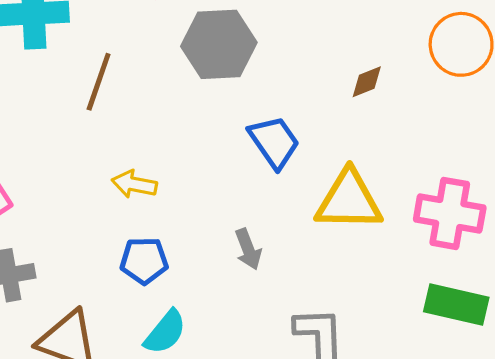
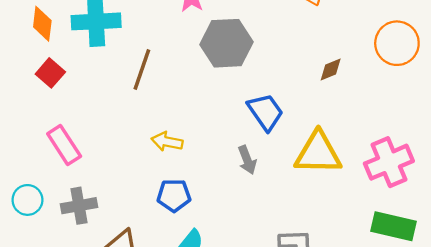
pink cross: (450, 213) -> (389, 162), turned -33
gray arrow: (248, 249) -> (247, 160), moved

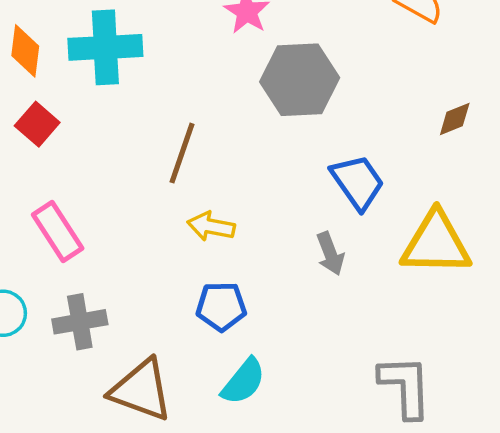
brown line: (142, 70) -> (182, 153), moved

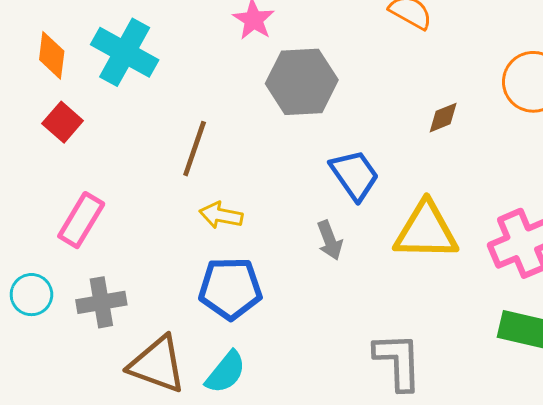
cyan cross: (105, 47) -> (125, 52), turned 32
pink rectangle: (58, 231) -> (81, 220), turned 64
blue pentagon: (221, 306) -> (230, 288), size x1.4
cyan semicircle: (243, 381) -> (226, 372), moved

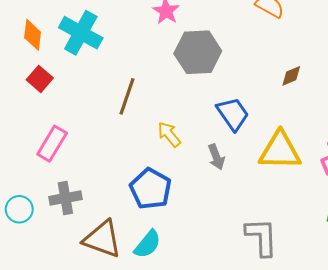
yellow arrow: (221, 215) -> (169, 134), moved, turned 40
blue pentagon: (230, 288) -> (151, 189), turned 30
cyan circle: (31, 295) -> (19, 209), moved

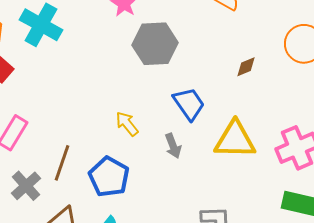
brown line: (127, 96) -> (62, 163), moved
gray cross: (65, 198) -> (26, 186), turned -32

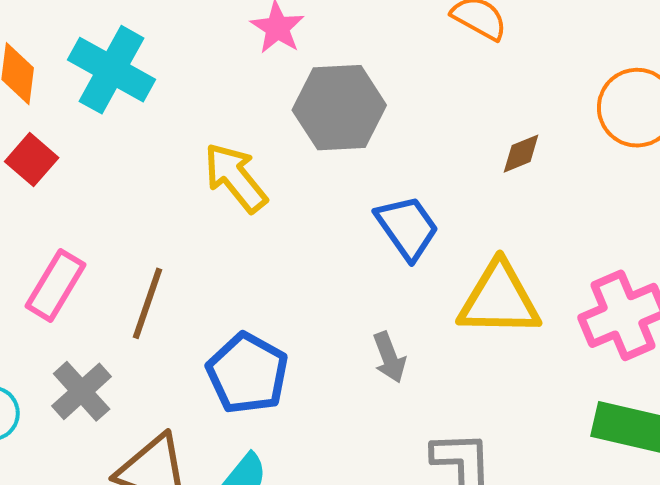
yellow arrow: (127, 124) -> (235, 178), moved, size x1.4
gray arrow: (173, 146) -> (389, 357), moved
brown line: (62, 163) -> (147, 303), moved

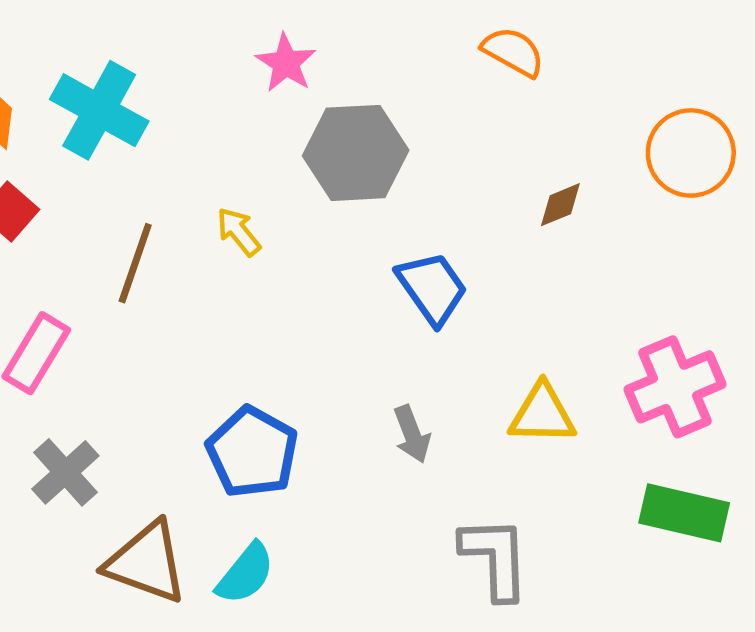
yellow arrow: (235, 178) -> (239, 232), size x0.6
yellow triangle: (499, 299) -> (542, 414), moved, size x0.7
brown line: (147, 303) -> (135, 263), moved

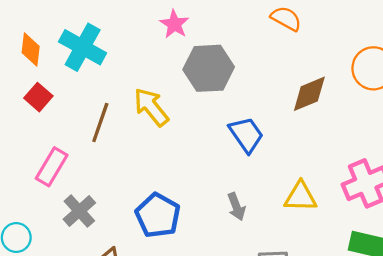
brown diamond: (560, 205) -> (309, 94), size x1.6
yellow arrow: (239, 232) -> (151, 107), size x1.6
gray cross: (65, 472) -> (79, 211), moved

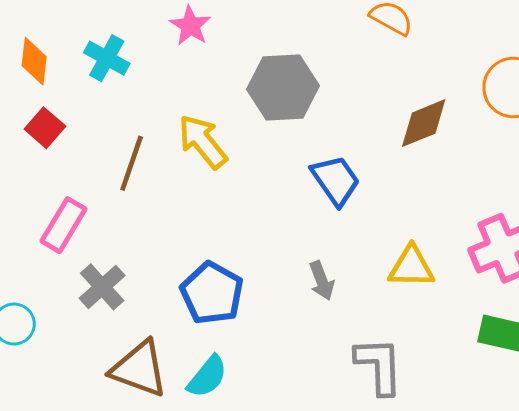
pink star: (174, 24) -> (190, 26), moved
cyan cross: (83, 47) -> (107, 58), size x0.7

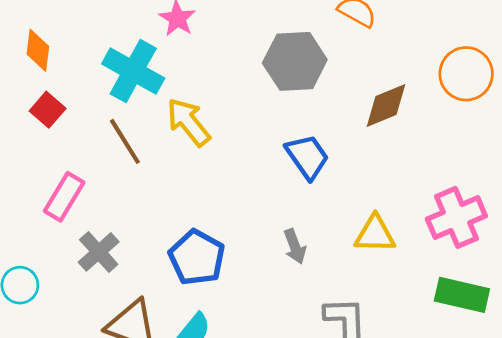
cyan cross: (107, 58) -> (133, 71), moved, size x1.5
gray hexagon: (283, 87) -> (295, 61), moved
brown line: (132, 163) -> (125, 141), turned -51

